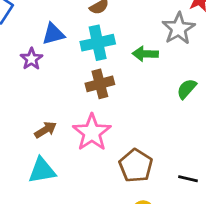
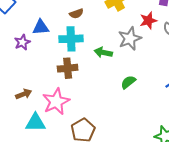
cyan triangle: (42, 170) -> (36, 123), moved

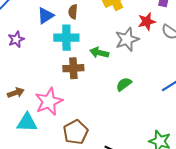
brown semicircle: (76, 14) -> (73, 12), turned 112
blue triangle: (41, 27) -> (46, 16), moved, turned -30
brown cross: (68, 68) -> (73, 68), moved

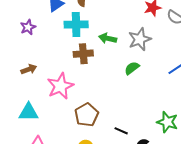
gray star: (127, 39) -> (140, 39), moved
brown arrow: (16, 93) -> (29, 69), moved
cyan triangle: (27, 122) -> (29, 112), moved

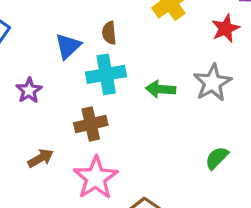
brown cross: (83, 54) -> (91, 124), moved
green semicircle: (132, 68) -> (217, 158), moved

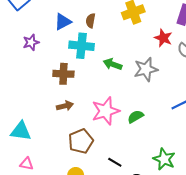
red star: (226, 28) -> (163, 38), turned 30
brown arrow: (41, 158) -> (65, 106), moved
pink star: (96, 178) -> (106, 111), moved

